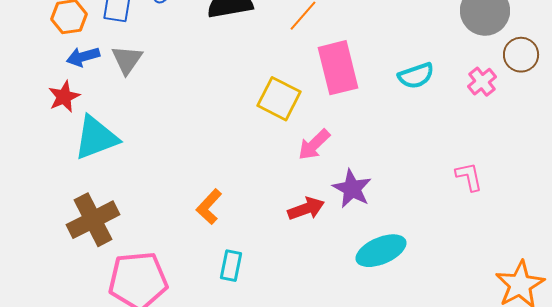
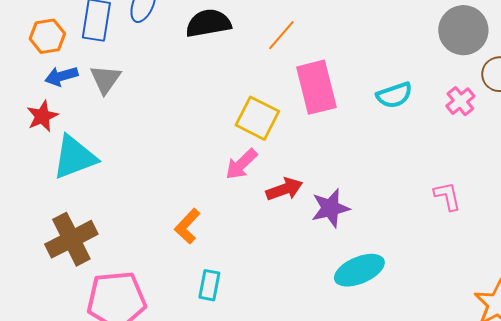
pink arrow: (314, 145) -> (241, 164), moved
purple star: (352, 189) -> (330, 208), turned 30
red arrow: (306, 209) -> (284, 189), moved

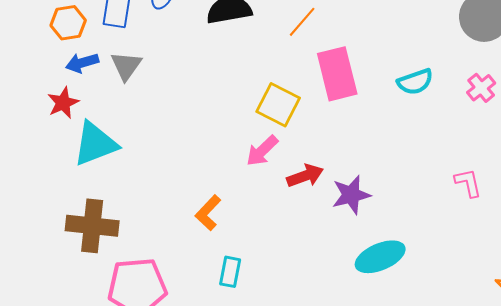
brown cross: (71, 239) -> (92, 226), turned 33

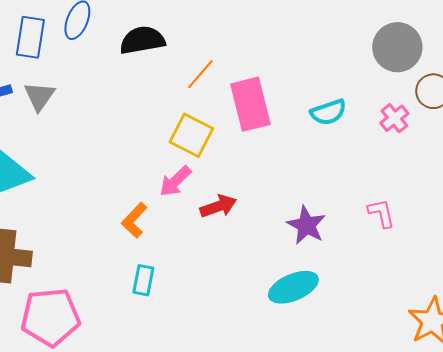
orange line: (302, 22) -> (200, 74), moved
purple star: (351, 195) -> (306, 225), moved, turned -30
orange L-shape: (208, 213) -> (134, 220), moved
cyan rectangle: (230, 272) -> (143, 280), moved

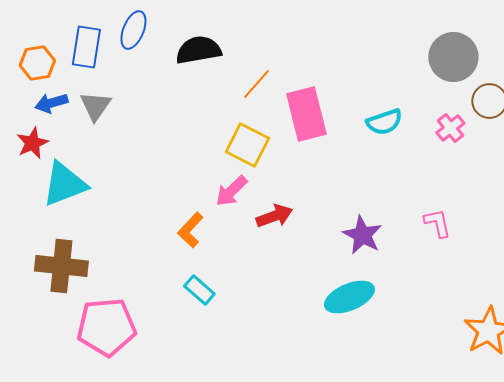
cyan rectangle: (143, 280) -> (199, 290), turned -60

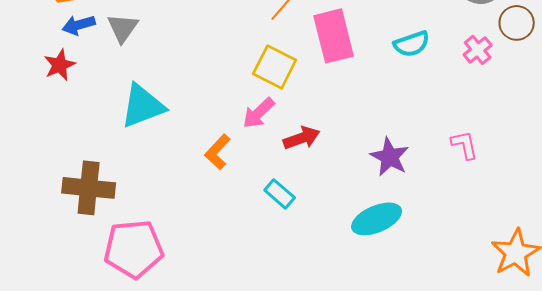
cyan triangle: (64, 184) -> (143, 106), moved
cyan rectangle: (199, 290) -> (280, 194), moved

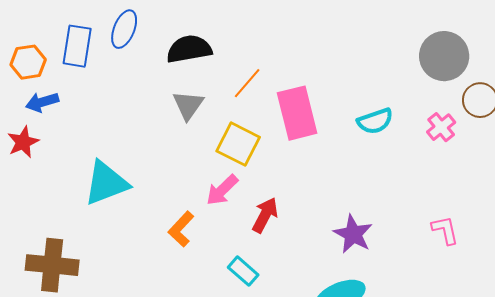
gray triangle: (123, 28) -> (188, 105), moved
red arrow: (302, 138) -> (265, 215), turned -42
pink L-shape: (465, 145) -> (445, 230), moved

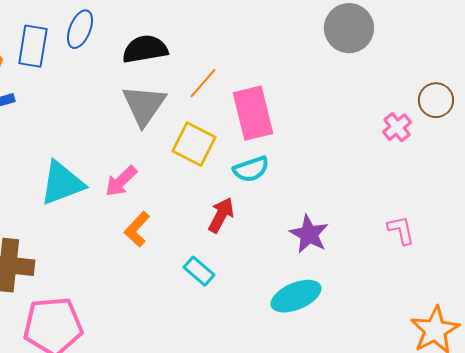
gray circle: (444, 56) -> (349, 28), moved
gray triangle: (188, 105) -> (144, 105), size x1.4
cyan semicircle: (375, 121) -> (251, 169), moved
pink arrow: (222, 190) -> (121, 181), moved

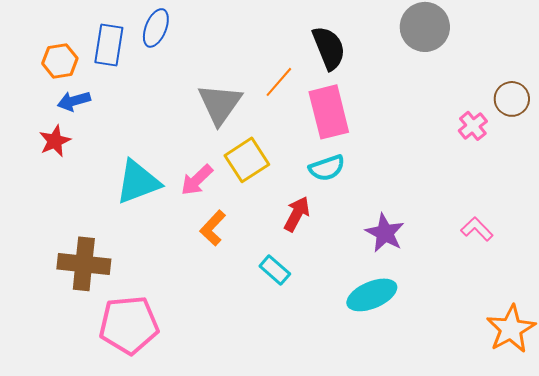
black semicircle: (145, 49) -> (329, 48), moved, turned 78
yellow square: (194, 144) -> (247, 160), moved, turned 30
pink L-shape: (401, 230) -> (477, 229), turned -32

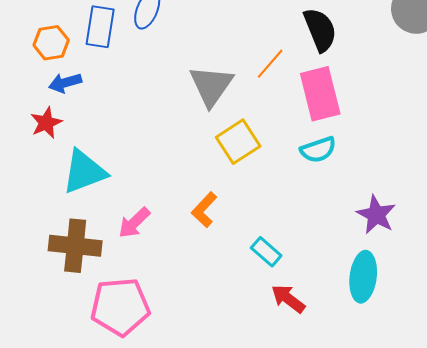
pink arrow: (197, 180) -> (134, 223), moved
cyan triangle: (138, 182) -> (84, 172), moved
red arrow: (297, 214) -> (288, 299), moved, turned -81
cyan ellipse: (372, 295) -> (363, 277), turned -60

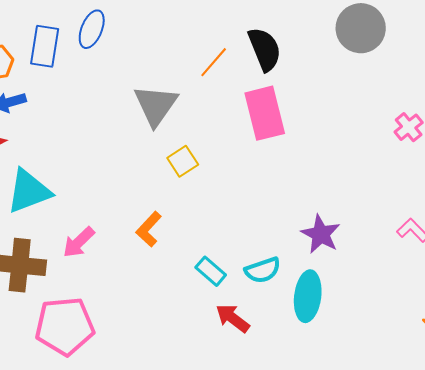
orange line: (270, 64) -> (214, 62), moved
yellow square: (238, 142) -> (183, 161), size x0.7
cyan semicircle: (318, 150) -> (263, 270), moved

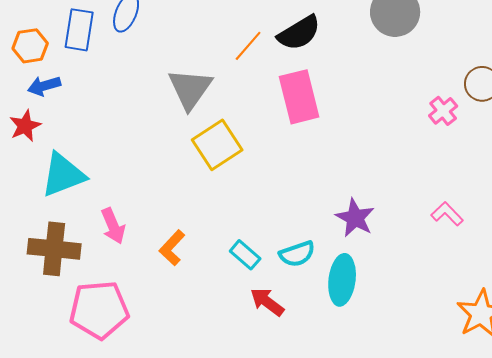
black semicircle: (265, 49) -> (299, 33), turned 81
yellow square: (183, 161) -> (217, 145), size x1.6
orange L-shape: (149, 229) -> (172, 248), moved
pink arrow: (79, 242) -> (113, 226), turned -69

